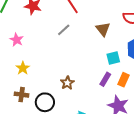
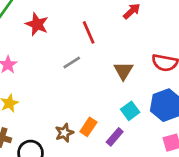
cyan square: (113, 58) -> (130, 111), turned -32
orange rectangle: (123, 80) -> (88, 127), moved

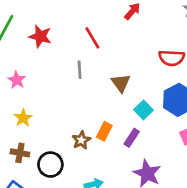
gray line: (72, 63) -> (80, 70), turned -54
brown triangle: (123, 71) -> (121, 83), moved

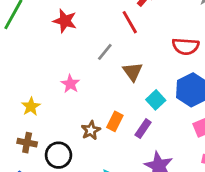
red star: (40, 36) -> (65, 21), moved
red line: (92, 38) -> (130, 22), moved
gray line: (80, 70) -> (105, 52), moved, turned 42
pink star: (17, 80) -> (70, 84), moved

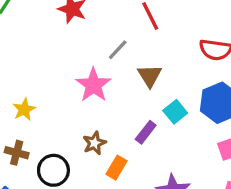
pink star: (70, 84) -> (93, 85), moved, size x1.5
orange rectangle: (115, 121) -> (116, 168), moved
purple rectangle: (143, 129) -> (146, 132), moved

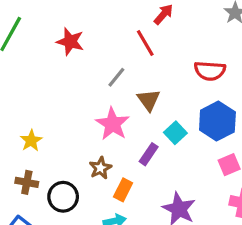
pink star: (93, 85) -> (113, 124), moved

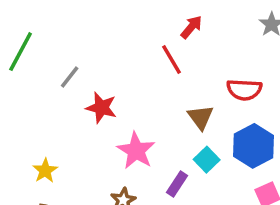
red star: (70, 42) -> (101, 108), moved
gray line: (116, 77) -> (70, 77), moved
brown triangle: (149, 100) -> (201, 117), moved

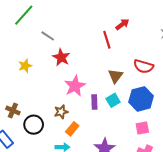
gray line: (70, 77) -> (48, 36), turned 72
yellow star: (45, 171) -> (25, 66), moved
purple rectangle: (177, 184) -> (94, 102), moved, turned -48

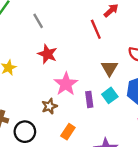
gray line: (48, 36) -> (38, 21), moved, turned 32
brown star: (61, 112) -> (49, 106), moved

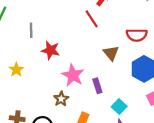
gray line: (38, 21) -> (31, 30), moved, turned 40
cyan square: (110, 95) -> (119, 107), moved

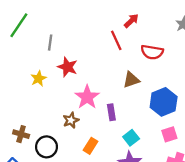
red semicircle: (137, 35) -> (152, 52), moved
brown triangle: (111, 53) -> (131, 80), turned 42
yellow star: (16, 70) -> (39, 78), moved

